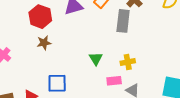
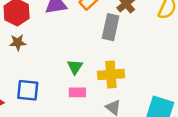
yellow cross: (128, 62) -> (111, 74), size x1.5
pink rectangle: (114, 81) -> (77, 92), moved

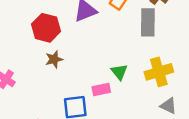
pink rectangle: (77, 92) -> (101, 90), moved

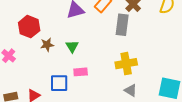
red hexagon: (46, 28) -> (29, 27), moved
green triangle: (119, 72) -> (72, 46), moved

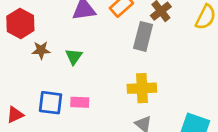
pink rectangle: (81, 72) -> (80, 102), moved

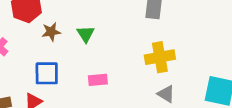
blue square: (50, 103) -> (47, 73), moved

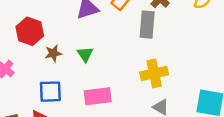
pink rectangle: (98, 80) -> (98, 96), size x1.5

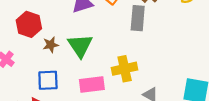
green triangle: (85, 54) -> (80, 46), size x1.6
yellow cross: (154, 73) -> (125, 69), moved

